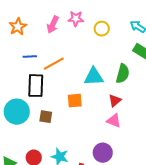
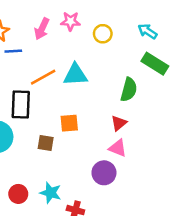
blue line: (30, 57) -> (13, 51), moved
cyan triangle: (94, 77) -> (75, 75), moved
brown square: (46, 117) -> (46, 143), moved
purple circle: (103, 153) -> (104, 173), moved

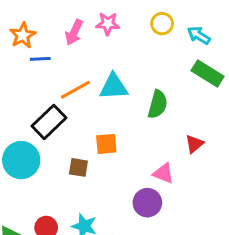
yellow circle: (103, 34) -> (162, 24), moved
green semicircle: (129, 90) -> (158, 104), moved
black rectangle: (21, 105) -> (49, 122), turned 44
red triangle: (119, 123) -> (194, 144), moved

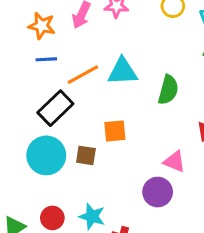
orange star: (23, 35) -> (42, 26), moved, turned -30
blue line: (40, 59) -> (46, 59), moved
cyan circle: (21, 160) -> (46, 155), moved

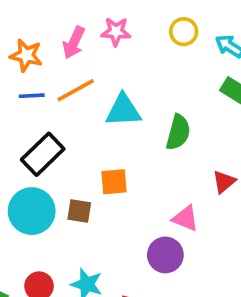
orange line: (83, 75) -> (76, 90), moved

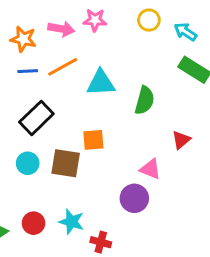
pink arrow: (74, 43) -> (61, 29), turned -105
cyan circle: (32, 211) -> (28, 163), size x0.6
brown square: (79, 211) -> (66, 163), size x1.5

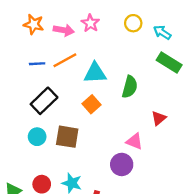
pink star: (95, 20) -> (90, 23), turned 30
orange star: (23, 39) -> (34, 24), moved
orange square: (93, 140) -> (92, 104), moved, turned -36

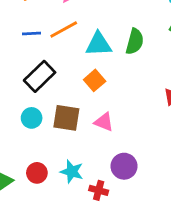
green semicircle: (130, 87) -> (135, 42), moved
pink triangle: (134, 141) -> (104, 122), moved
purple circle: (122, 164) -> (124, 166), moved

